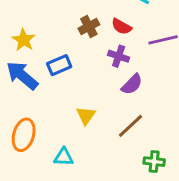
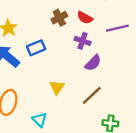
cyan triangle: (64, 157) -> (40, 120), turned 42

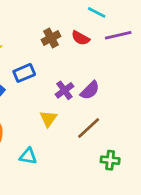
purple line: (117, 28) -> (118, 35), moved
purple cross: (83, 41) -> (64, 90), moved, turned 35
cyan triangle: (40, 120) -> (28, 156), turned -35

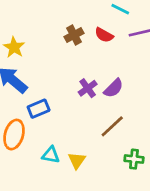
blue rectangle: (24, 73) -> (39, 109), moved
yellow triangle: (48, 119) -> (77, 160), moved

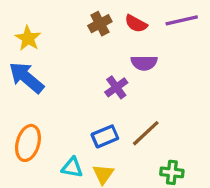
purple semicircle: (114, 88) -> (144, 63), moved, turned 45
blue rectangle: (39, 109) -> (105, 136), moved

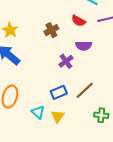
brown cross: (100, 24) -> (51, 30), moved
cyan triangle: (72, 167) -> (38, 112), turned 32

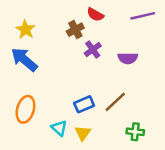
red semicircle: (78, 21) -> (95, 15), moved
purple semicircle: (84, 46) -> (128, 58), moved
purple cross: (66, 61) -> (93, 49), moved

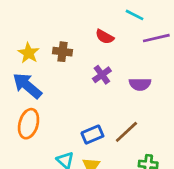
brown cross: (75, 30) -> (63, 52), moved, turned 35
orange ellipse: (25, 109) -> (29, 124), moved

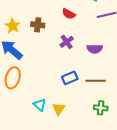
brown line: (126, 132) -> (96, 81), moved, turned 42
blue rectangle: (92, 135) -> (70, 78), moved

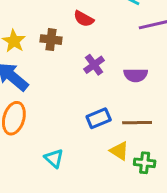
red semicircle: (69, 14) -> (84, 19), moved
yellow triangle: (59, 109) -> (119, 151), moved, turned -32

